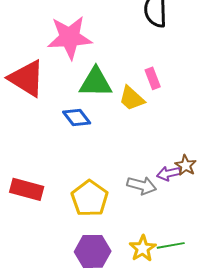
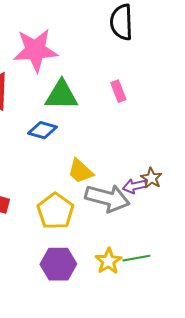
yellow trapezoid: (132, 98) -> (80, 171), moved
blue diamond: (77, 117) -> (42, 130), turned -36
gray arrow: (142, 185) -> (107, 198), size x1.5

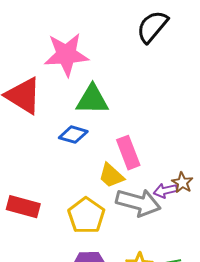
black semicircle: (121, 22) -> (152, 27), turned 42
pink rectangle: (118, 91) -> (128, 153), moved, size x1.5

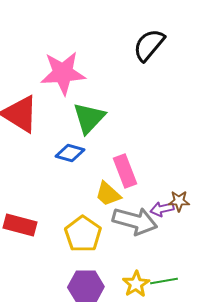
green triangle: (92, 100) -> (89, 118), turned -48
brown star: (182, 183) -> (179, 201), turned -30

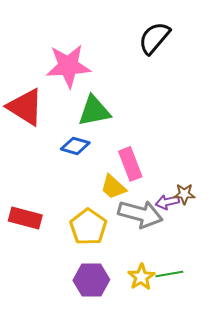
green triangle: (89, 118) -> (94, 111), turned 36

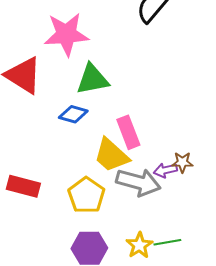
yellow trapezoid: (113, 187) -> (111, 155), size x1.4

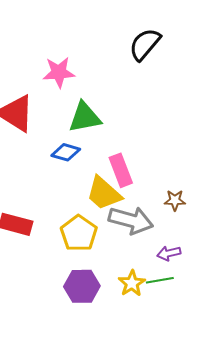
pink star: (66, 34) -> (59, 72), size x0.7
purple arrow: (165, 170) -> (169, 253), moved

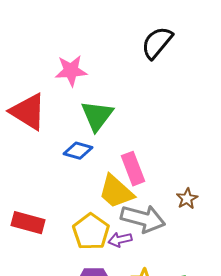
green triangle: (85, 117) -> (97, 116), turned -42
brown star: (175, 200) -> (187, 199), turned -30
purple arrow: (169, 253) -> (120, 240), moved

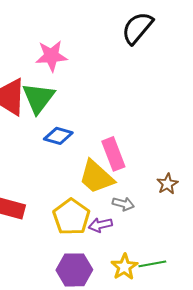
green triangle: (97, 116) -> (38, 98), moved
gray arrow: (143, 219) -> (123, 204), size x0.5

